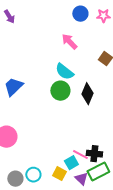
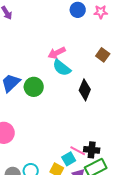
pink arrow: (69, 42) -> (57, 53), moved, turned -72
green circle: (60, 91) -> (34, 87), moved

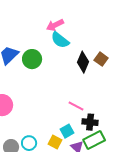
brown square: (103, 55) -> (101, 59), moved
pink line: (78, 151) -> (76, 106), moved

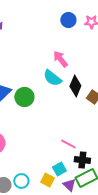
pink arrow: (55, 25) -> (60, 59), moved, turned 78
black diamond: (83, 62) -> (75, 86), moved

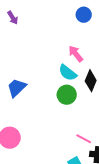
green circle: (24, 97) -> (67, 95), moved

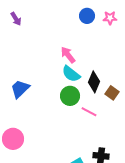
pink arrow: (76, 54) -> (68, 55), moved
pink line: (84, 139) -> (89, 112), moved

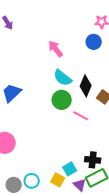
blue circle: (87, 16) -> (94, 42), moved
pink arrow: (68, 55) -> (56, 49), moved

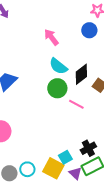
black diamond: (86, 86) -> (81, 74), turned 30
black cross: (93, 160) -> (88, 148), turned -35
yellow square: (58, 180) -> (53, 168), size x1.5

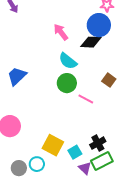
blue circle: (89, 30) -> (99, 25), size x1.5
black diamond: (81, 74) -> (91, 42), moved, turned 40
yellow square: (53, 168) -> (53, 145), moved

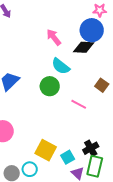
green circle: (67, 83) -> (50, 86), moved
green rectangle: (102, 161) -> (95, 166), turned -50

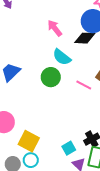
pink line: (79, 104) -> (84, 85), moved
yellow square: (46, 150) -> (29, 141), moved

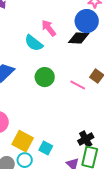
cyan semicircle: (62, 57) -> (34, 43), moved
cyan square: (69, 148) -> (46, 148), moved, turned -32

